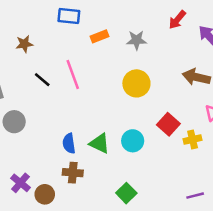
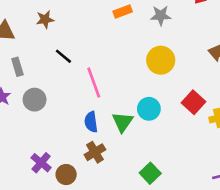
pink line: (73, 75) -> (94, 83), moved
cyan circle: (133, 141) -> (149, 109), moved
green triangle: (100, 143) -> (123, 122), turned 40
brown cross: (73, 173) -> (95, 152), turned -36

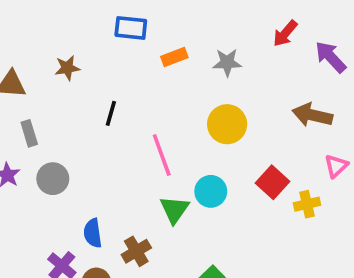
black line: (63, 56) -> (111, 113), moved, turned 66
pink line: (94, 83) -> (162, 155), moved
blue semicircle: (91, 122) -> (93, 233), moved

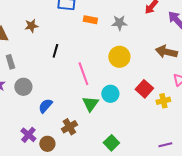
orange rectangle: (174, 57) -> (90, 20), turned 32
blue semicircle: (93, 233) -> (45, 106), moved, turned 49

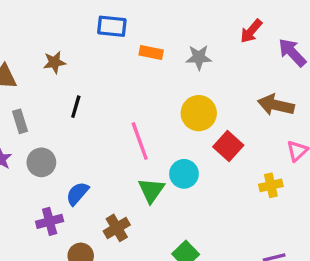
black line: (55, 51) -> (76, 107), moved
red square: (144, 89) -> (228, 146), moved
purple cross: (28, 135) -> (50, 221), moved, turned 35

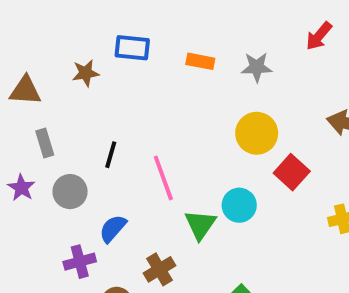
blue rectangle: (112, 26) -> (132, 48), moved
black line: (76, 107) -> (111, 155), moved
pink line: (140, 141) -> (163, 178), moved

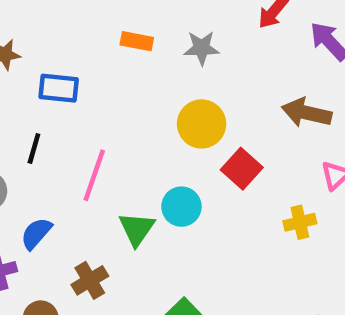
blue rectangle: (132, 48) -> (59, 88), moved
pink line: (163, 178) -> (94, 175), turned 39

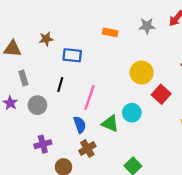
gray star: (202, 48) -> (147, 26), moved
green triangle: (137, 229) -> (110, 124), turned -42
blue semicircle: (36, 233) -> (80, 125), moved, turned 119

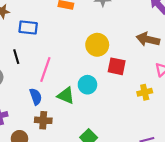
black line: (60, 85) -> (16, 57), turned -32
red square: (161, 94) -> (117, 66), turned -30
brown cross: (87, 148) -> (43, 120), turned 35

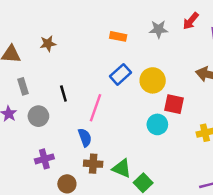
blue rectangle: (28, 27) -> (120, 74), moved, turned -48
cyan circle: (87, 85) -> (157, 124), moved
green triangle: (66, 95) -> (122, 168), moved

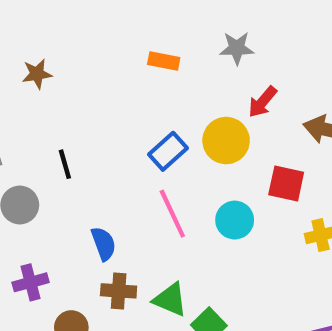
red arrow: (191, 21) -> (263, 102), moved
blue rectangle: (120, 74) -> (168, 151), moved
red square: (174, 104) -> (286, 184), moved
pink line: (96, 108) -> (172, 214), moved, turned -44

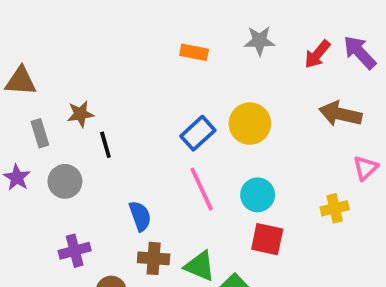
brown star: (37, 74) -> (80, 114), moved
red arrow: (263, 102) -> (317, 54), moved
red square: (286, 184) -> (267, 239), moved

